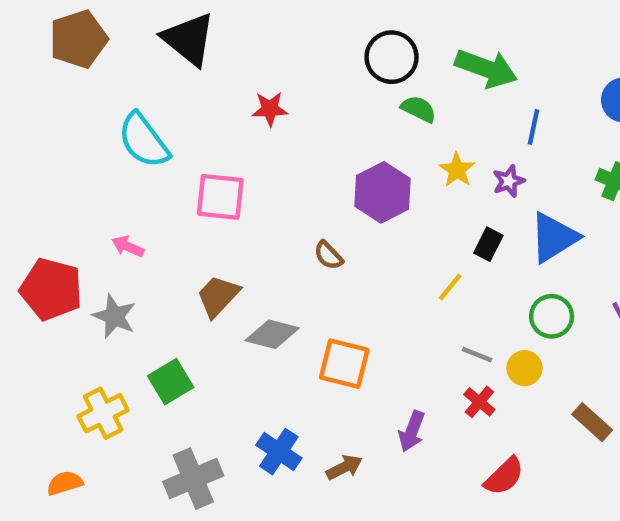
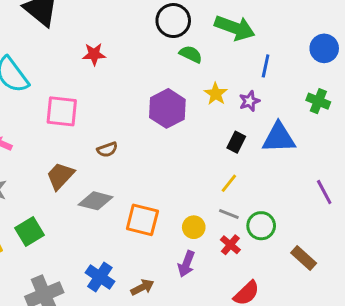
blue triangle: (554, 237) -> (279, 138), turned 30
brown semicircle: (328, 255) -> (107, 149), moved, turned -66
yellow line: (450, 287) -> (229, 183), moved
green circle: (552, 316) -> (261, 226), moved
yellow circle: (524, 368) -> (194, 227), moved

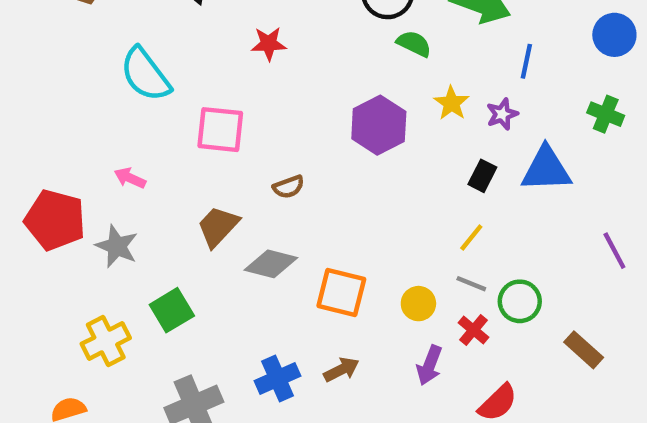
purple arrow: (186, 264) -> (429, 365), moved
blue cross: (100, 277) -> (277, 378), turned 32
brown arrow: (142, 287) -> (341, 370), moved

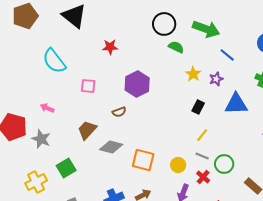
blue line: (526, 61) -> (227, 55), turned -63
purple hexagon: (379, 125) -> (137, 84), moved
pink square: (220, 130) -> (88, 86), size x0.7
black rectangle: (482, 176) -> (198, 107), moved

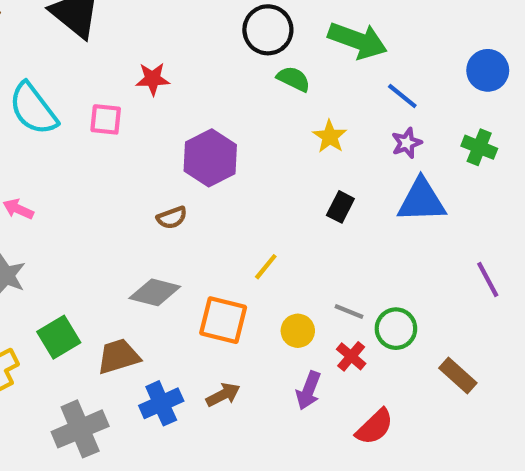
purple star: (216, 79) -> (407, 143), moved
pink square: (88, 86) -> (106, 119), moved
brown trapezoid: (87, 130) -> (118, 356), moved, turned 30
yellow line: (202, 135) -> (266, 267), moved

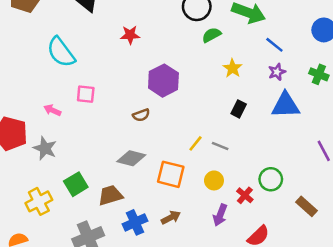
green semicircle: (294, 79) -> (212, 35), turned -54
pink square: (106, 119) -> (86, 94), moved
gray line: (349, 312) -> (220, 146), moved

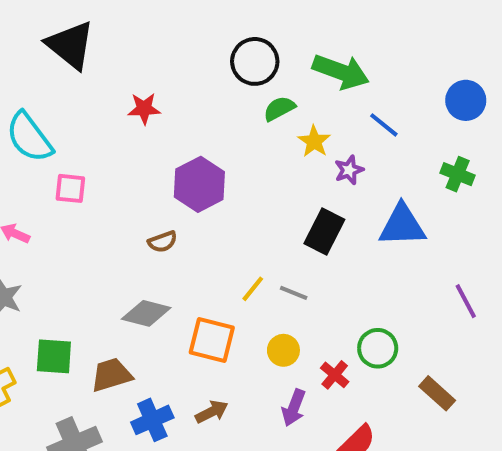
yellow star: (232, 68) -> (314, 141), moved
purple star: (277, 72) -> (349, 170), moved
pink square: (86, 94) -> (70, 188), moved
black rectangle: (239, 109) -> (324, 231), size x1.5
green square: (76, 184) -> (54, 356), turned 35

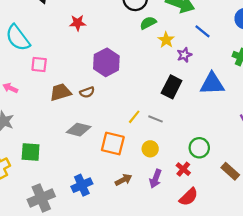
brown trapezoid: (111, 375) -> (60, 92), moved
red cross: (335, 375) -> (183, 169), moved
brown arrow: (212, 412) -> (123, 180), moved

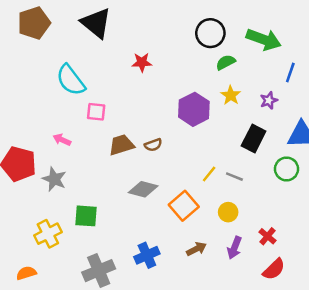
blue line: (202, 31) -> (290, 72), turned 70
yellow star: (166, 40) -> (231, 95), moved
purple hexagon: (106, 62) -> (194, 109), moved
orange square: (113, 144) -> (184, 206), turned 35
green circle: (199, 148) -> (287, 169), moved

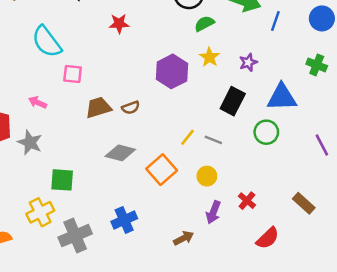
blue line: (290, 72) -> (275, 21), moved
yellow cross: (48, 234) -> (40, 212), moved
brown arrow: (196, 249) -> (184, 238), moved
red semicircle: (274, 269) -> (268, 238), moved

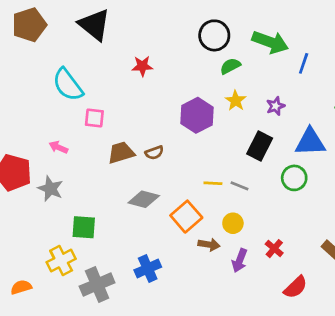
yellow line: (188, 137) -> (213, 183), turned 54
brown arrow: (184, 238) -> (209, 245), moved, turned 36

